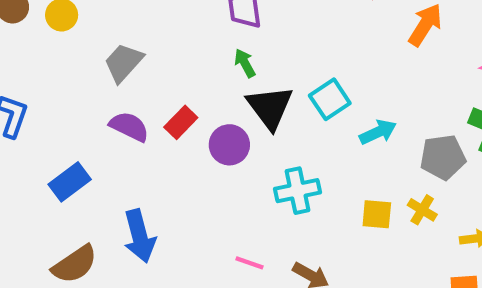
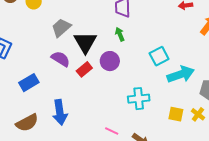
black triangle: (270, 107) -> (85, 42), moved
red rectangle: (181, 122) -> (84, 69), moved
cyan arrow: (378, 132) -> (181, 74), size x1.5
purple circle: (229, 145) -> (110, 61), moved

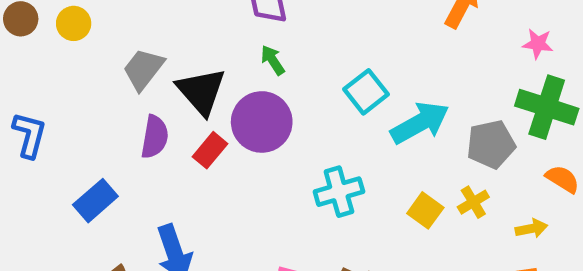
purple semicircle: (61, 59) -> (155, 137), turned 78
purple circle: (110, 61) -> (262, 122), size x1.4
yellow square: (176, 114) -> (425, 210), turned 35
yellow cross: (198, 114) -> (473, 202), turned 32

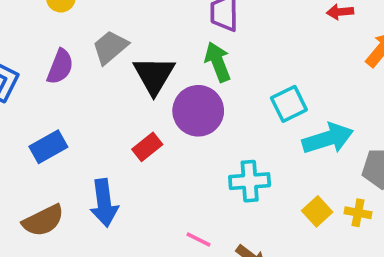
green arrow: (273, 60) -> (218, 62), size x1.5
purple semicircle: (155, 137) -> (60, 67), moved
red rectangle: (210, 150) -> (147, 147), moved
yellow cross: (473, 202) -> (358, 213), turned 30

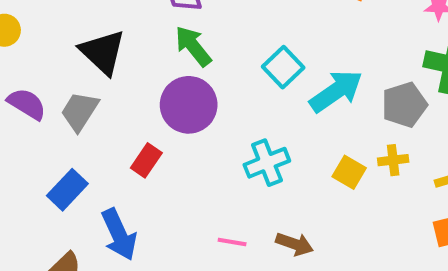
gray trapezoid: (110, 47) -> (80, 111), moved
purple semicircle: (60, 67) -> (27, 104), turned -63
black triangle: (154, 75) -> (103, 52), moved
blue rectangle: (48, 147) -> (67, 190), moved

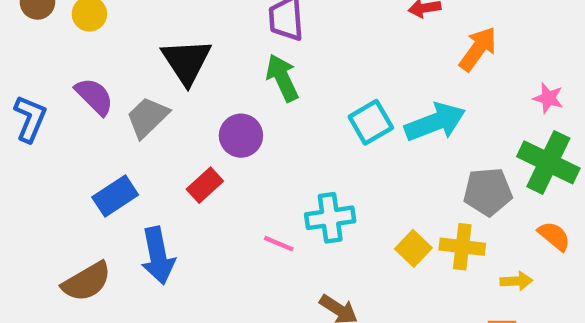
cyan arrow: (336, 91) -> (435, 122), moved
purple circle: (189, 105) -> (241, 136), moved, size x0.7
yellow cross: (393, 160) -> (462, 247), size x1.4
pink line: (232, 242) -> (279, 244), moved

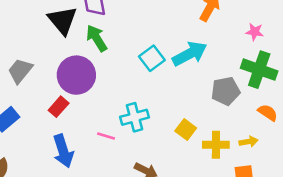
black triangle: (186, 61) -> (62, 20), moved
purple circle: (241, 136) -> (76, 75), size x1.5
yellow cross: (462, 247) -> (216, 145), moved
blue arrow: (158, 256) -> (63, 151), moved

